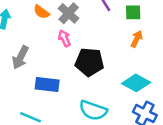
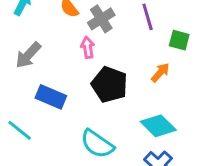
orange arrow: (137, 39) -> (160, 72), moved

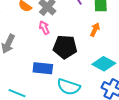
blue rectangle: (51, 97) -> (43, 68), moved

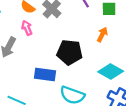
pink arrow: (44, 28) -> (27, 28), moved

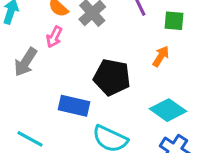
pink arrow: (27, 28) -> (54, 37), turned -136

